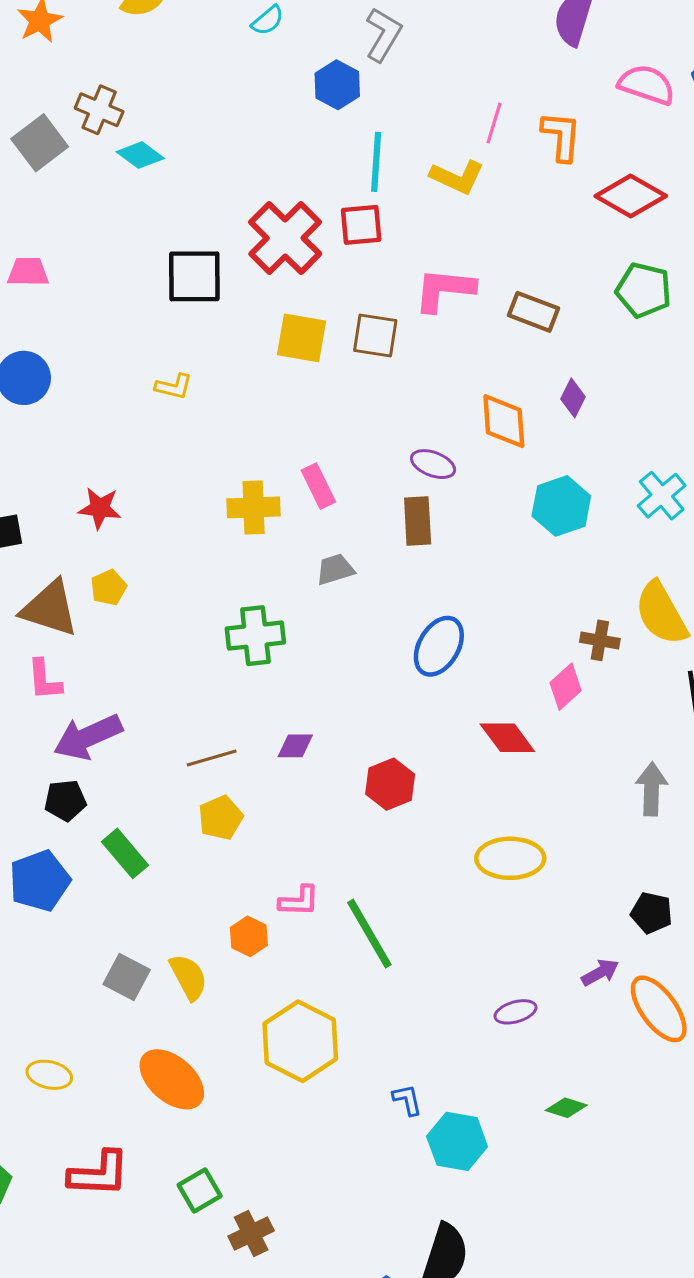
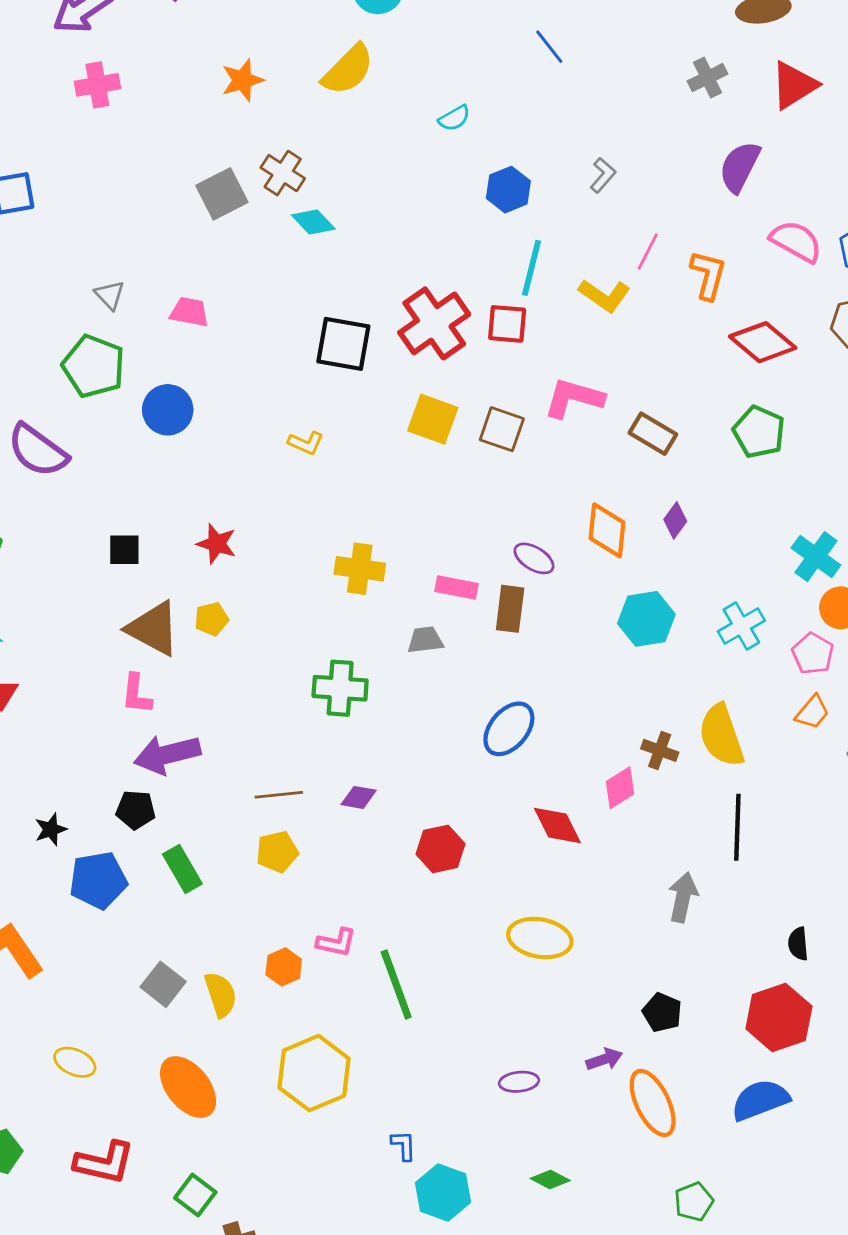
gray L-shape: (383, 35) -> (603, 175), moved, size x0.7
pink rectangle: (318, 486) -> (457, 587), moved, turned -63
green square: (200, 1190) -> (195, 1195), turned -33

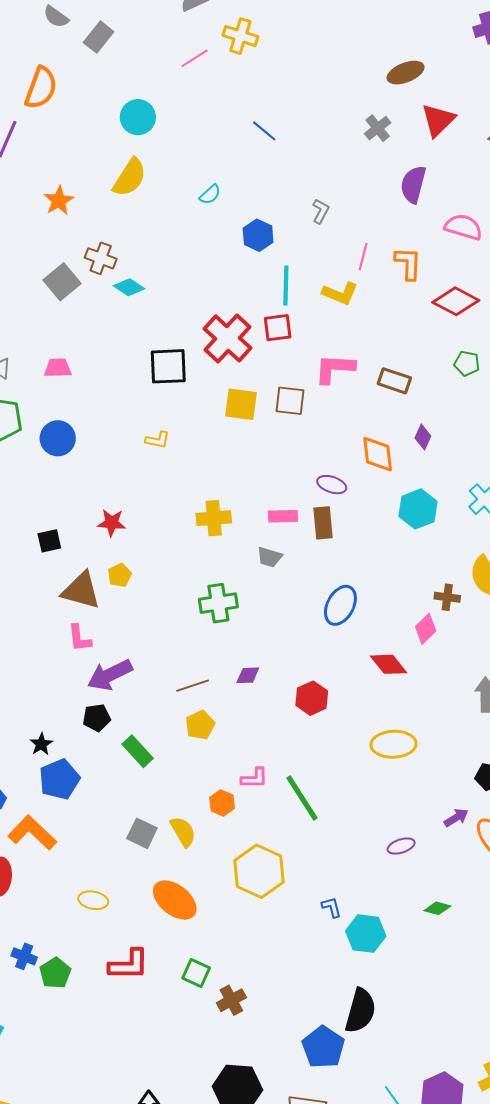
green pentagon: (759, 432) -> (467, 363), size x0.7
gray trapezoid: (425, 640) -> (270, 557), turned -144
blue pentagon: (98, 880) -> (59, 779), moved

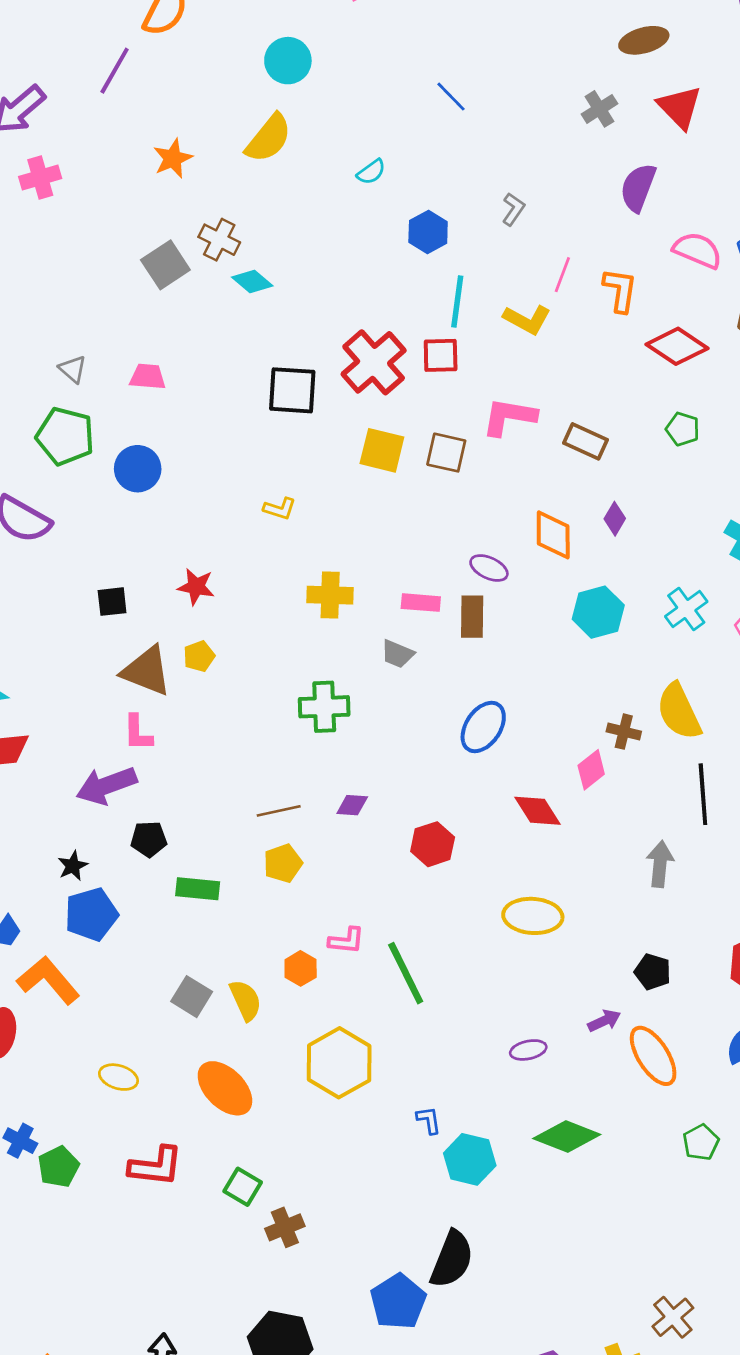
red triangle: (438, 120) -> (680, 107), turned -36
yellow L-shape: (158, 440) -> (280, 509), moved
purple arrow: (110, 675) -> (106, 785), moved
green rectangle: (138, 751) -> (198, 889), turned -48
green diamond: (437, 908) -> (567, 1136), size x1.8

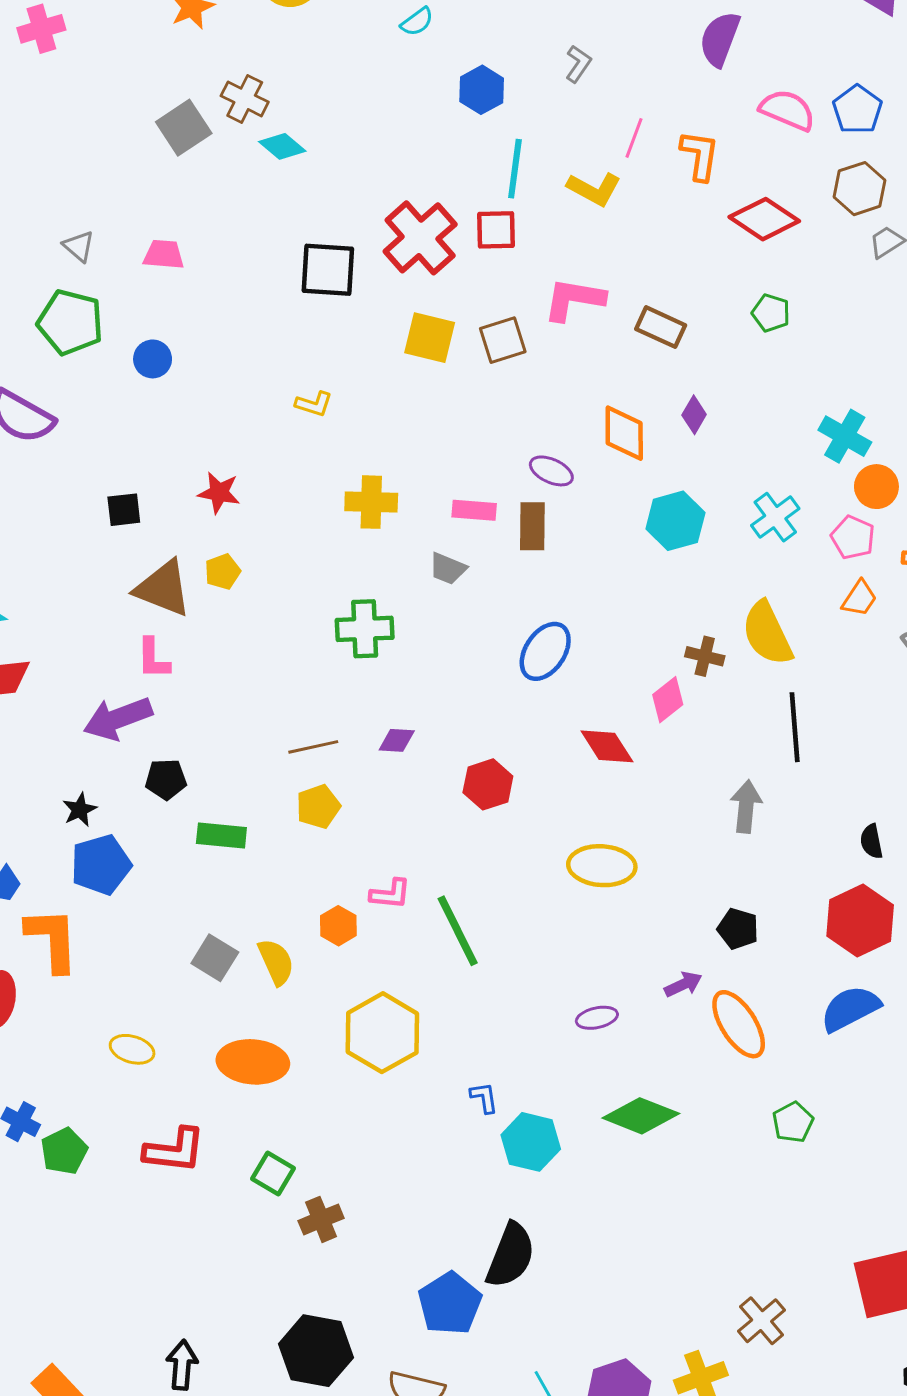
brown square: (446, 453) -> (503, 340), turned -30
blue circle: (138, 469) -> (153, 359), size x0.7
orange L-shape: (48, 980) -> (52, 940), turned 38
orange ellipse: (225, 1088) -> (253, 1062), turned -40

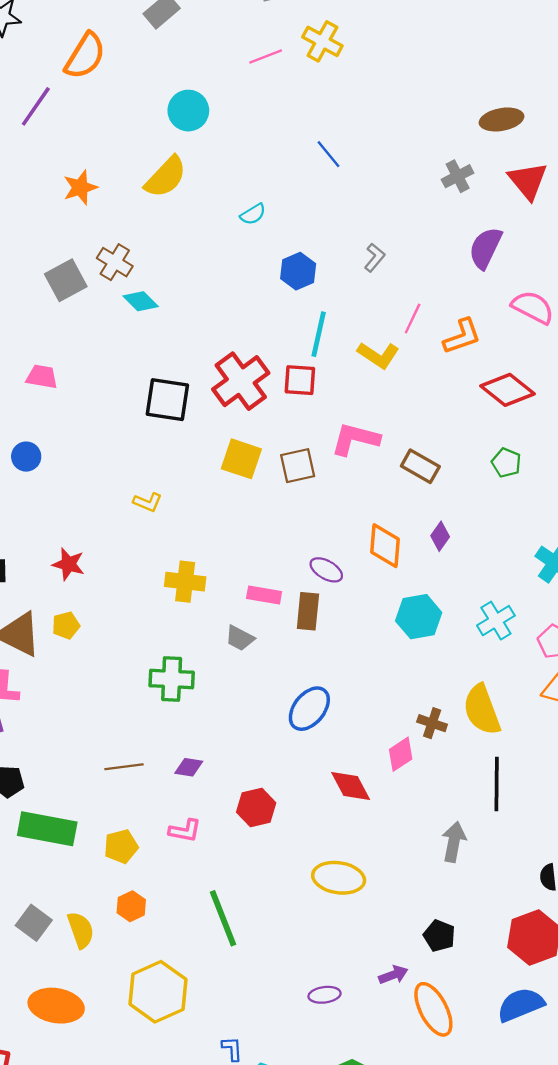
orange L-shape: (700, 155) -> (462, 336), turned 57
yellow pentagon: (318, 807) -> (121, 846), moved
green rectangle: (221, 836) -> (47, 829), size x1.5
pink L-shape: (390, 894) -> (185, 831), moved

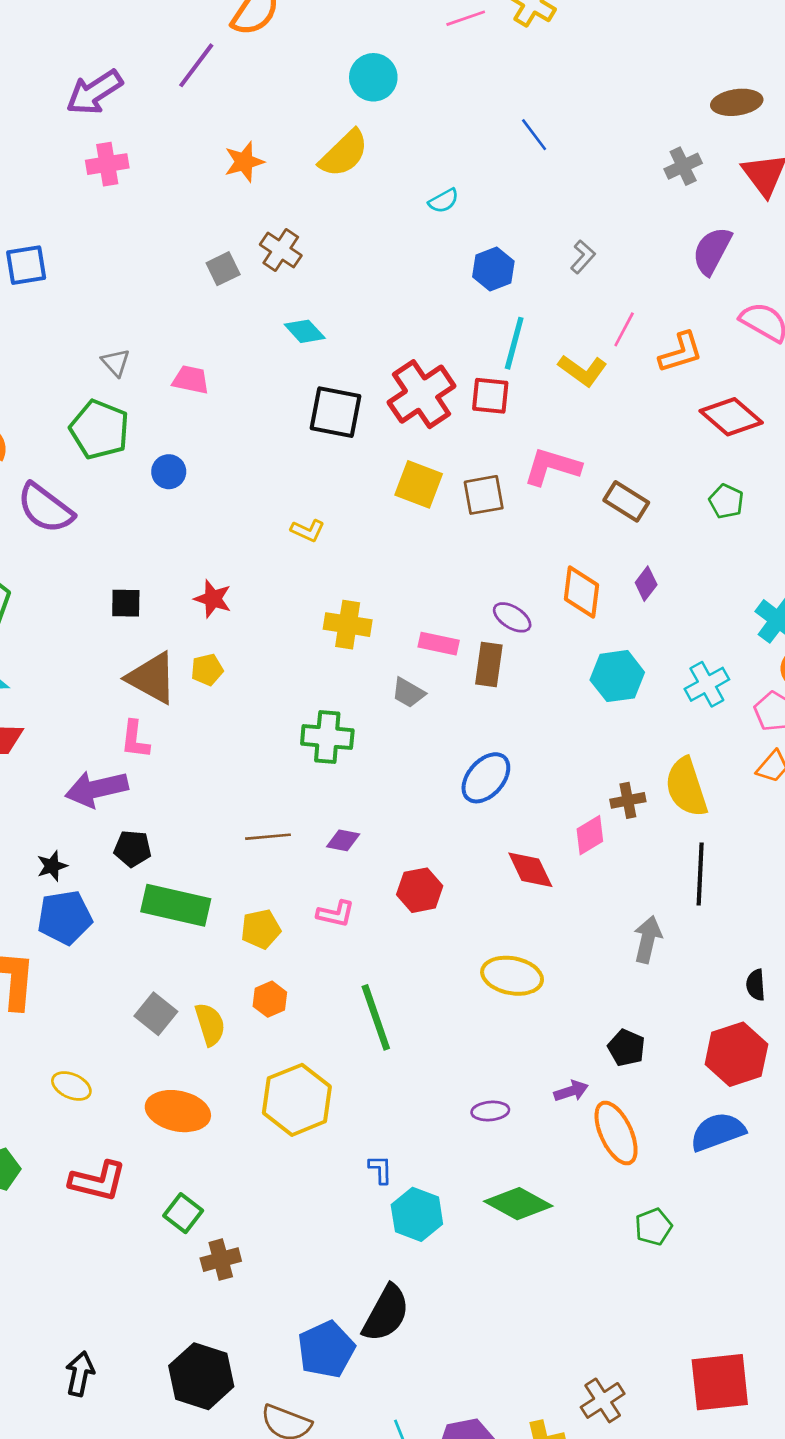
gray square: (66, 280) -> (223, 269), size x0.7
cyan diamond: (141, 301) -> (305, 331), moved
brown cross: (432, 723) -> (628, 800), turned -32

